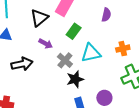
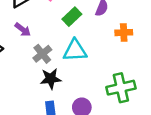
green rectangle: (74, 31) -> (72, 17), moved
orange cross: (123, 49) -> (124, 33), moved

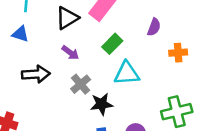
green rectangle: (72, 17) -> (112, 44), moved
gray cross: (42, 54) -> (81, 84), moved

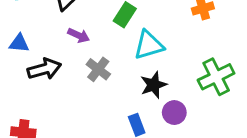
blue triangle: (20, 34) -> (19, 43), moved
black star: (102, 104) -> (154, 85), moved

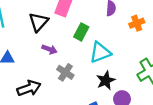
black arrow: (44, 69) -> (29, 88), moved

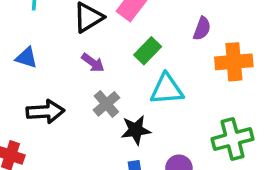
orange cross: (137, 23) -> (234, 62), size x1.5
black star: (106, 80) -> (136, 130), moved

